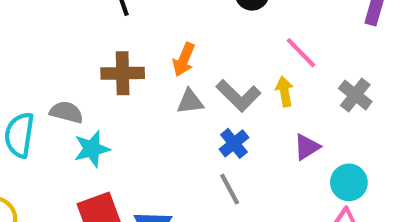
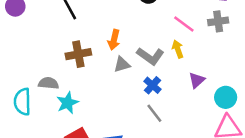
gray cross: (355, 95) -> (218, 21), moved, turned -36

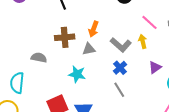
gray triangle: (122, 64) -> (89, 49), moved
cyan semicircle: (22, 102) -> (17, 83), moved
cyan star: (67, 103) -> (77, 74), moved, turned 30

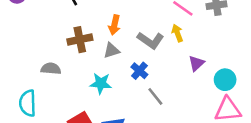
blue cross: (120, 68) -> (139, 71), moved

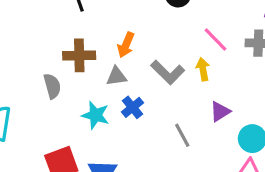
gray semicircle: (51, 69) -> (52, 86), moved, turned 60
blue cross: (139, 71) -> (133, 107), moved
gray line: (155, 96) -> (182, 135), moved

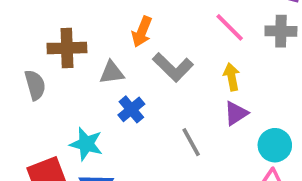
orange arrow: (126, 45) -> (142, 32), moved
yellow arrow: (203, 69) -> (232, 77), moved
cyan star: (95, 115) -> (86, 144), moved

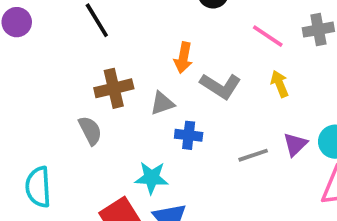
blue cross: (131, 109) -> (189, 135), turned -32
purple triangle: (236, 113) -> (295, 144), moved
gray line: (191, 142) -> (253, 155), turned -68

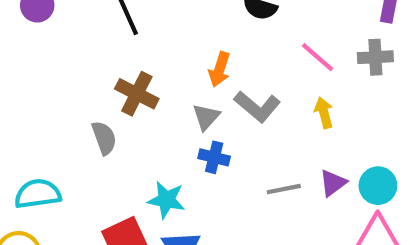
brown cross: (114, 88) -> (137, 94), turned 33
gray triangle: (162, 103) -> (206, 117), moved, turned -36
cyan semicircle: (38, 187) -> (38, 194), turned 78

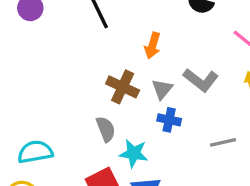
orange arrow: (219, 69) -> (153, 46), moved
brown cross: (137, 94) -> (123, 87), moved
gray semicircle: (104, 138) -> (106, 129), moved

